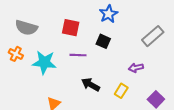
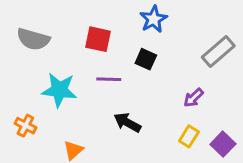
orange cross: (16, 54) -> (25, 126), moved
purple arrow: (136, 68) -> (194, 98), turned -32
yellow rectangle: (121, 91) -> (189, 136), moved

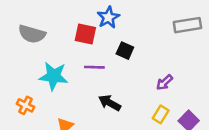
blue star: (153, 19) -> (108, 17), moved
gray rectangle: (218, 52) -> (187, 25), moved, turned 32

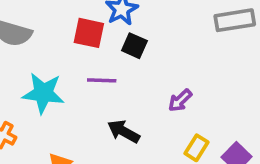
black square: (125, 51) -> (134, 46), moved
purple arrow: (164, 82) -> (180, 100), moved

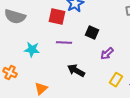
black square: (134, 46) -> (92, 33), moved
cyan star: (43, 93) -> (32, 50), size x0.7

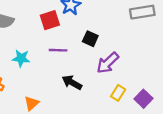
red square: (57, 17) -> (50, 20), turned -30
purple arrow: (107, 54) -> (108, 63), size x1.5

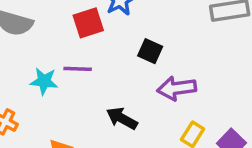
purple line: (58, 50) -> (78, 69), moved
purple arrow: (108, 63) -> (177, 88), turned 35

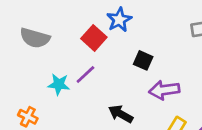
red square: (88, 23) -> (94, 38), turned -30
purple line: (78, 69) -> (85, 75), turned -45

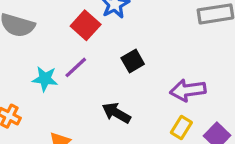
black square: (143, 60) -> (133, 61), moved, turned 36
purple arrow: (164, 90) -> (188, 90), moved

